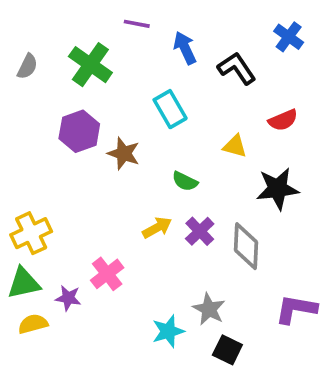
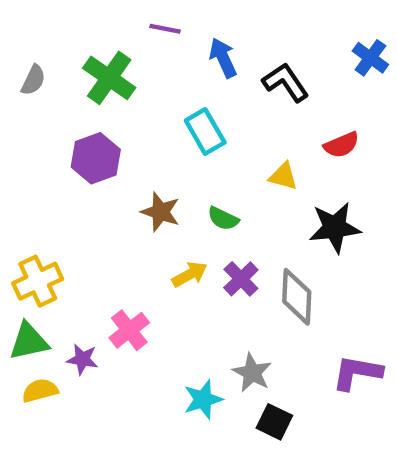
blue cross: (289, 37) -> (370, 58), moved
brown star: (124, 153) -> (161, 212), moved

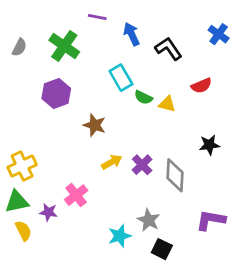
green semicircle: (223, 219) -> (143, 97), moved
black star: (335, 227) -> (209, 145), moved, size x0.7
yellow semicircle: (40, 391) -> (23, 231), turned 78

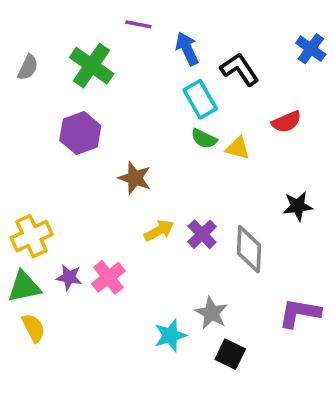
cyan rectangle: (121, 78) -> (200, 99), moved
purple star: (48, 212) -> (69, 277), moved

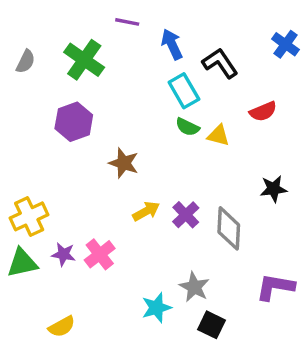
yellow semicircle: (33, 328) -> (62, 327), moved, turned 88

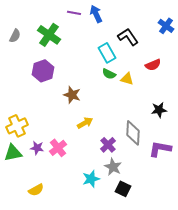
blue arrow: (172, 44) -> (96, 14), moved
purple cross: (186, 215) -> (108, 145), moved
purple L-shape: (275, 287) -> (160, 149), moved

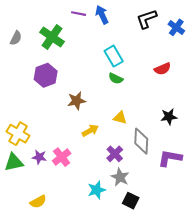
black L-shape: (128, 37) -> (147, 19), moved, turned -75
yellow triangle: (127, 79) -> (120, 118), moved
brown star: (72, 95) -> (76, 101), turned -30
yellow cross: (17, 126) -> (18, 134), turned -35

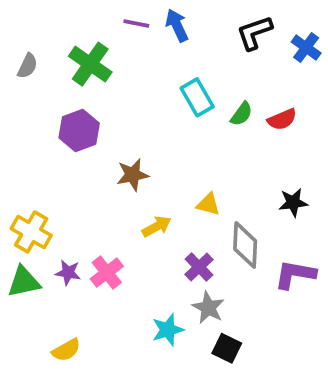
green semicircle: (116, 78) -> (241, 114), moved, turned -80

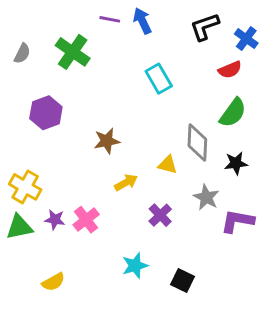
green semicircle: (241, 114) -> (233, 113), moved, size x1.5
red semicircle: (282, 119) -> (230, 70), moved
purple hexagon: (79, 131) -> (46, 113), moved
gray diamond: (245, 245) -> (197, 142), moved
gray star: (208, 308) -> (206, 197), moved

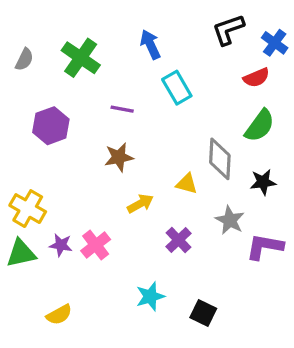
purple line: (110, 19) -> (122, 109), moved
blue arrow: (142, 21) -> (150, 44), moved

